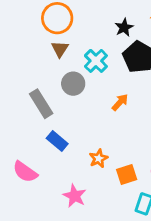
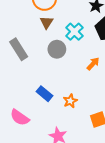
gray rectangle: (41, 104) -> (19, 49), moved
orange star: (99, 158) -> (70, 101), moved

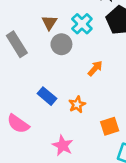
brown triangle: (47, 22) -> (49, 23), moved
orange arrow: (93, 64) -> (95, 68), moved

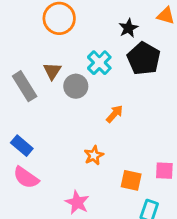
brown triangle: (49, 23) -> (52, 71), moved
blue rectangle: (47, 96) -> (22, 146), moved
orange square: (110, 126) -> (131, 180), turned 30

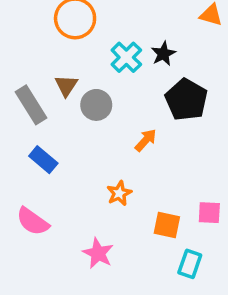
black star: (128, 28) -> (163, 54), moved
black pentagon: (144, 59) -> (186, 100), moved
cyan cross: (99, 63) -> (126, 57), moved
blue rectangle: (22, 146) -> (43, 160), moved

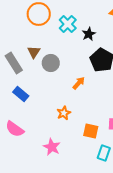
cyan cross: (126, 57) -> (68, 24), moved

